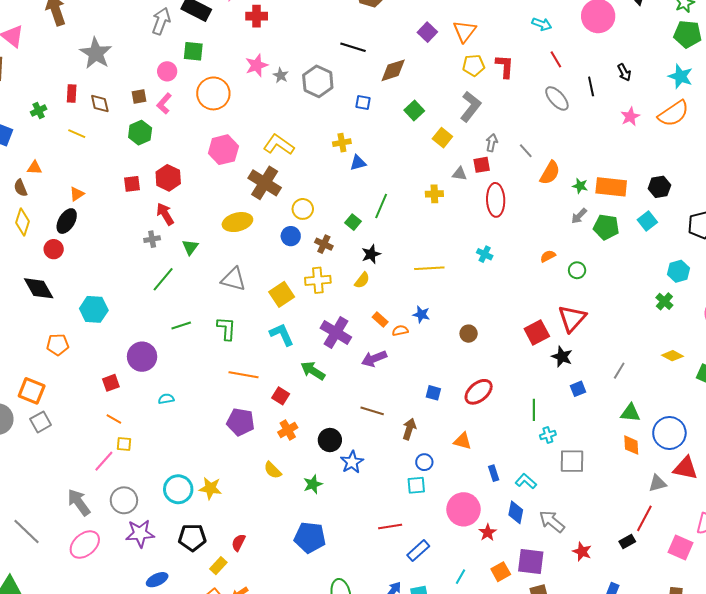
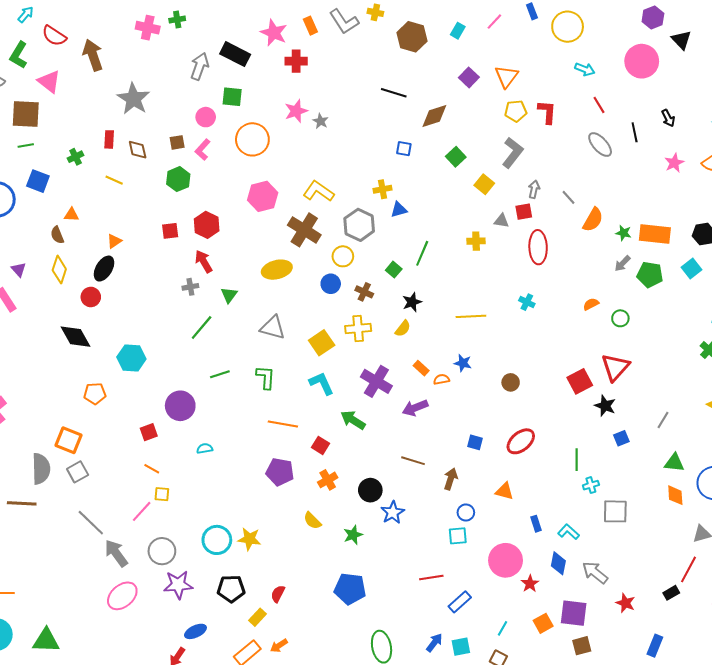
gray hexagon: (318, 81) -> (359, 225), moved
gray line: (27, 531) -> (91, 523), moved

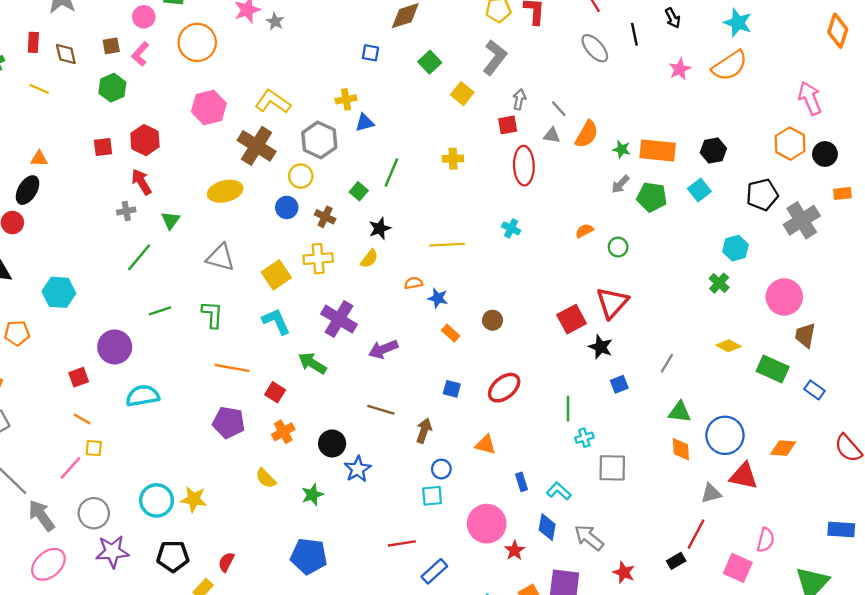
gray triangle: (501, 221) -> (552, 135), moved
orange triangle: (114, 241) -> (39, 159), turned 35
orange rectangle: (421, 368) -> (451, 333), moved
orange semicircle: (441, 379) -> (413, 283), moved
cyan semicircle: (205, 448) -> (143, 396), size x1.8

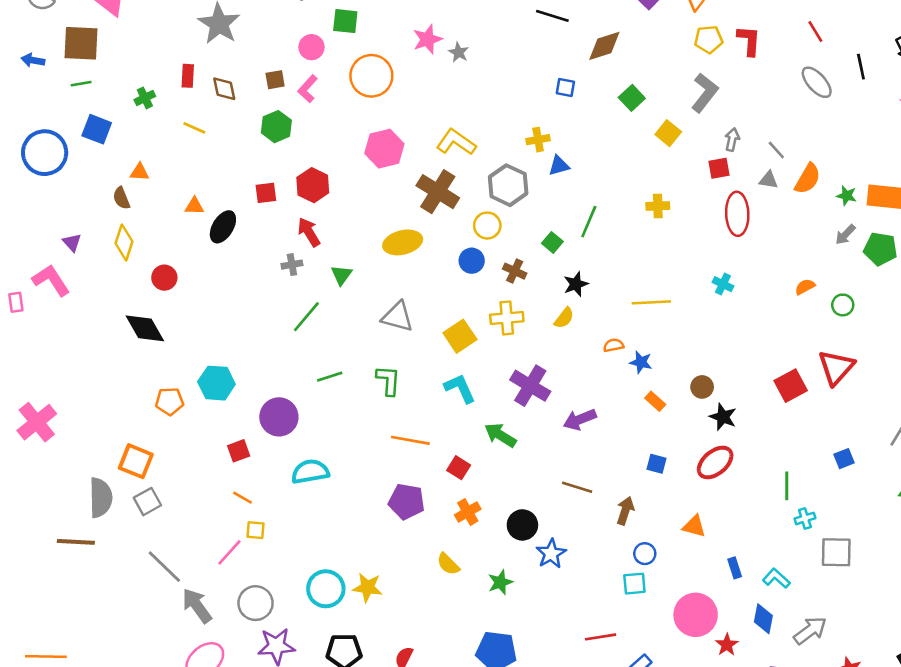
black ellipse: (27, 190) -> (223, 227), moved
cyan hexagon: (59, 292) -> (216, 383), moved
black star: (601, 347) -> (723, 417), moved
gray arrow: (589, 538) -> (810, 630), turned 104

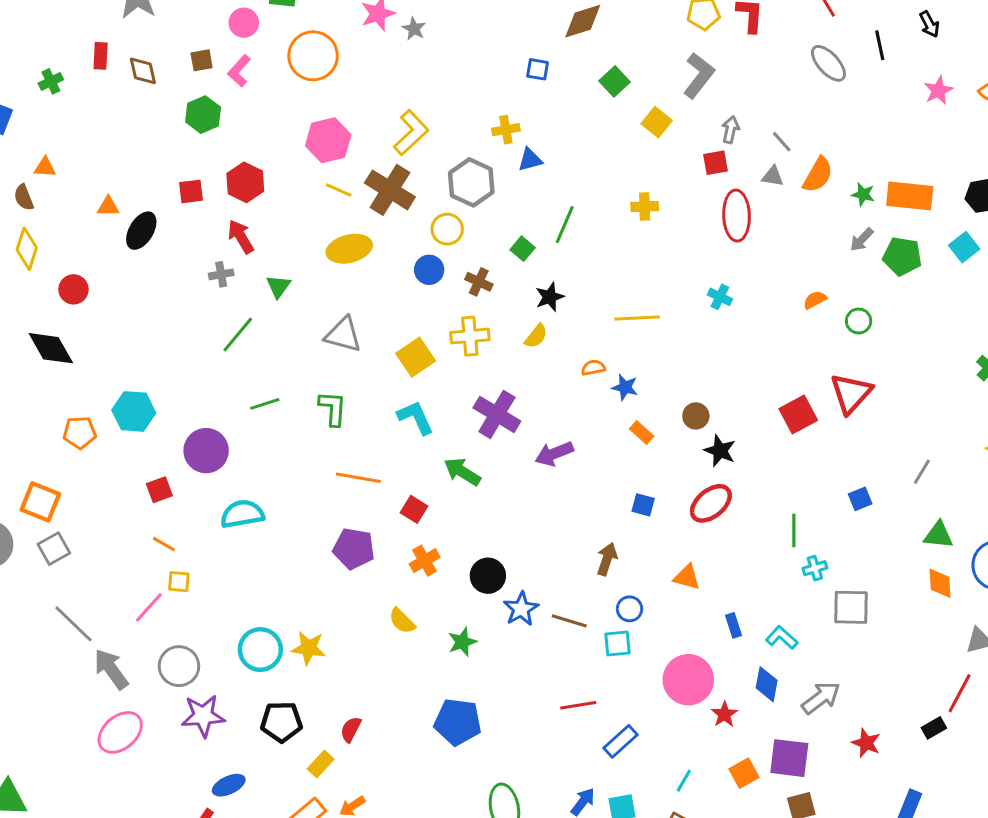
yellow line: (194, 128) -> (339, 190), moved
yellow L-shape: (456, 142) -> (411, 133), turned 102
brown line: (577, 487) -> (569, 621), moved

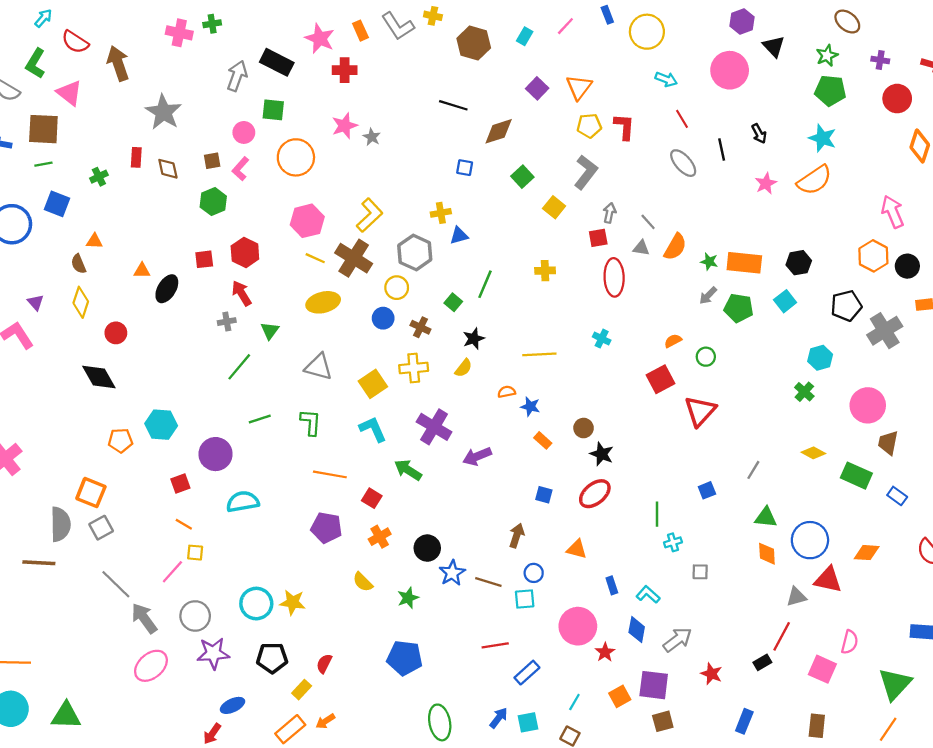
red square: (798, 414) -> (661, 379), moved
gray square: (851, 607) -> (700, 572), size x0.6

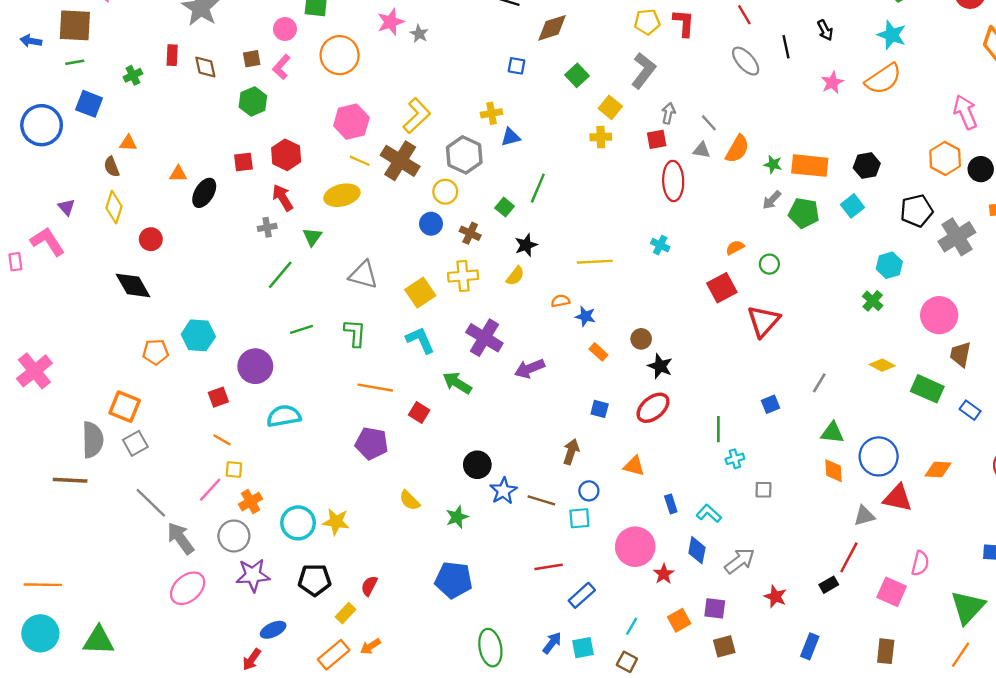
yellow cross: (545, 271) -> (601, 137), moved
yellow ellipse: (323, 302) -> (342, 195), moved
orange cross: (380, 537) -> (251, 502), moved
purple square: (654, 685) -> (715, 608), size x0.7

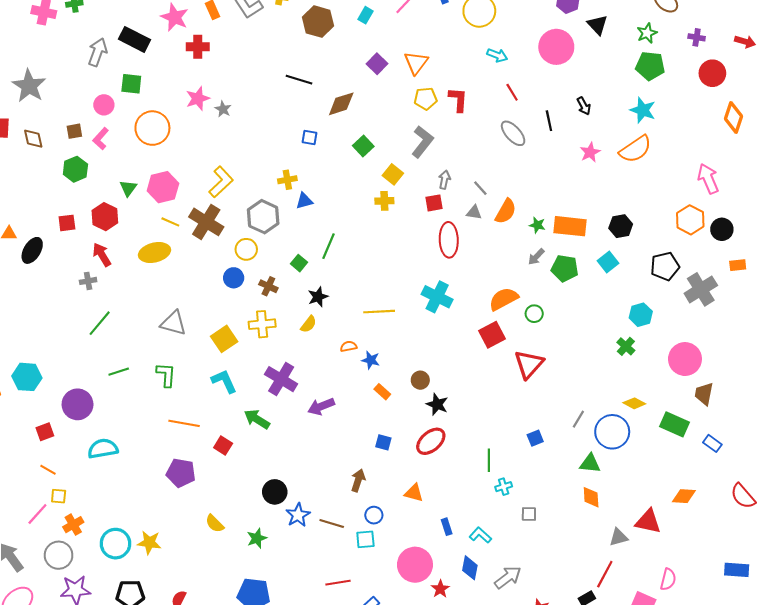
green triangle: (312, 237) -> (128, 188), moved
cyan cross: (660, 245) -> (437, 297), size x1.8
orange semicircle: (735, 247) -> (504, 299), size x1.8
blue circle: (879, 456) -> (612, 432), moved

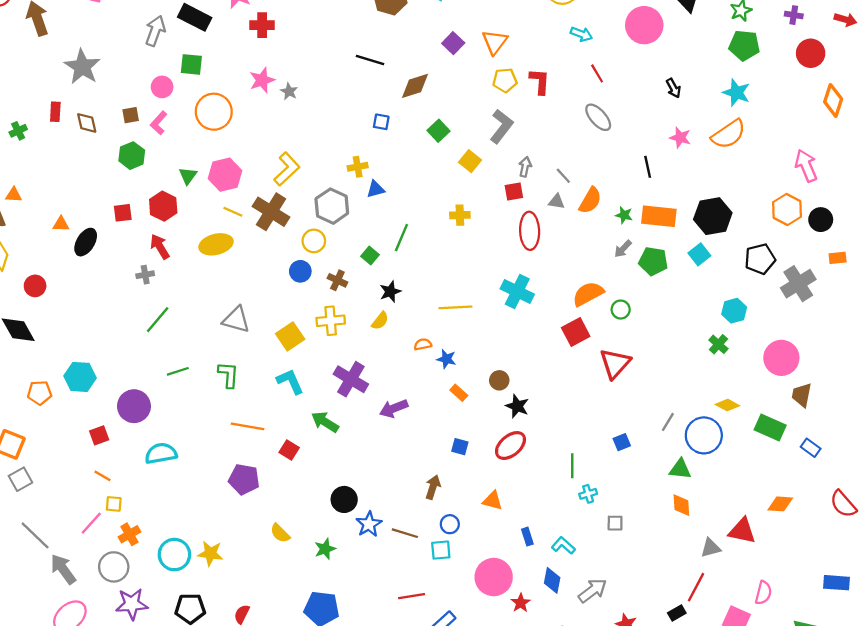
black line: (549, 121) -> (648, 167), moved
pink star: (590, 152) -> (680, 138), turned -30
yellow cross: (384, 201) -> (460, 215), moved
black hexagon: (621, 226) -> (713, 216), size x1.5

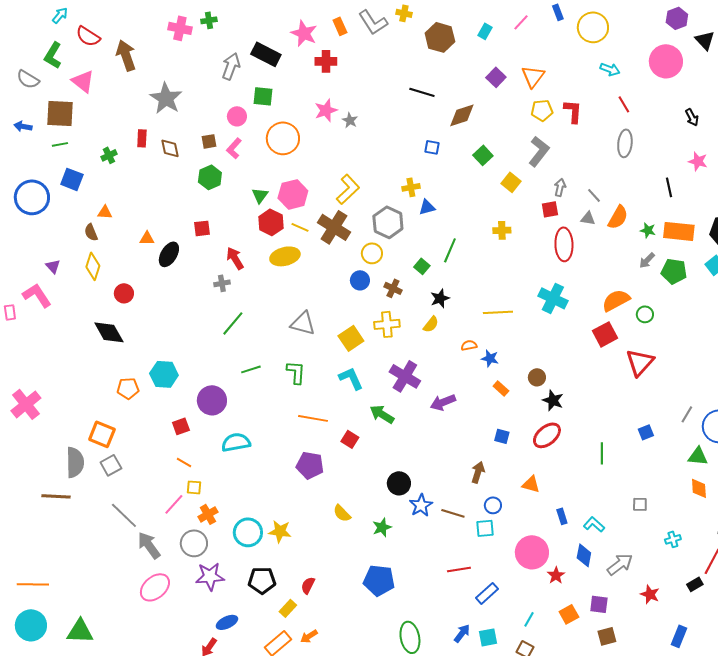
gray ellipse: (598, 117) -> (625, 143), turned 48
red hexagon: (163, 206) -> (271, 222), moved
cyan cross: (588, 494) -> (673, 539), moved

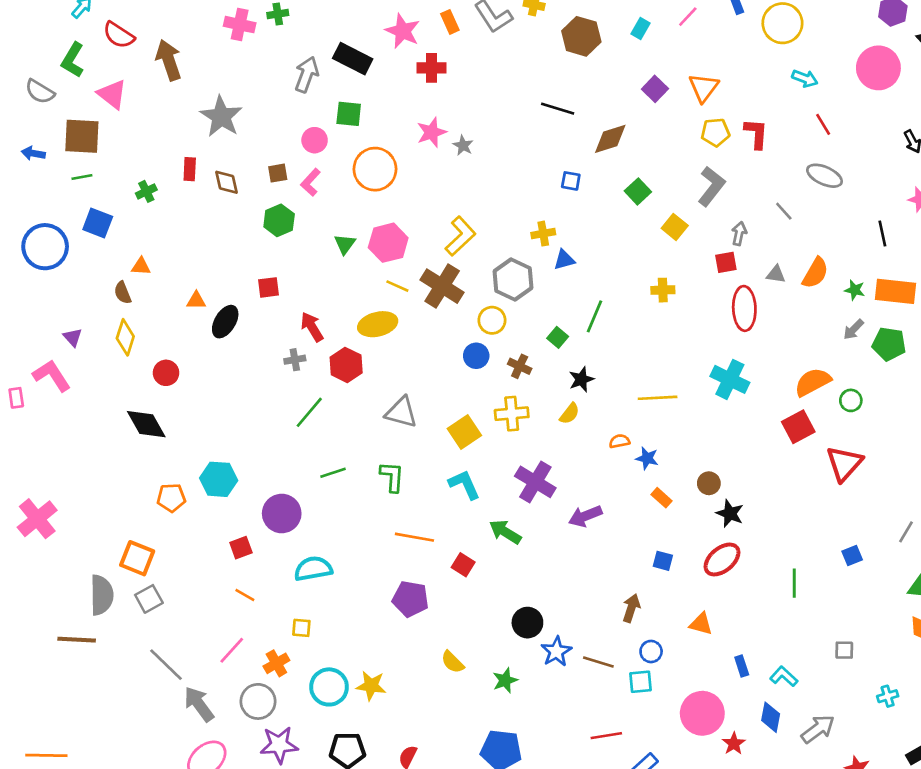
gray ellipse: (625, 143) -> (825, 176), turned -72
gray line: (594, 195) -> (784, 211), moved
red hexagon: (271, 222) -> (346, 365), moved
yellow square: (194, 487) -> (301, 628), moved

